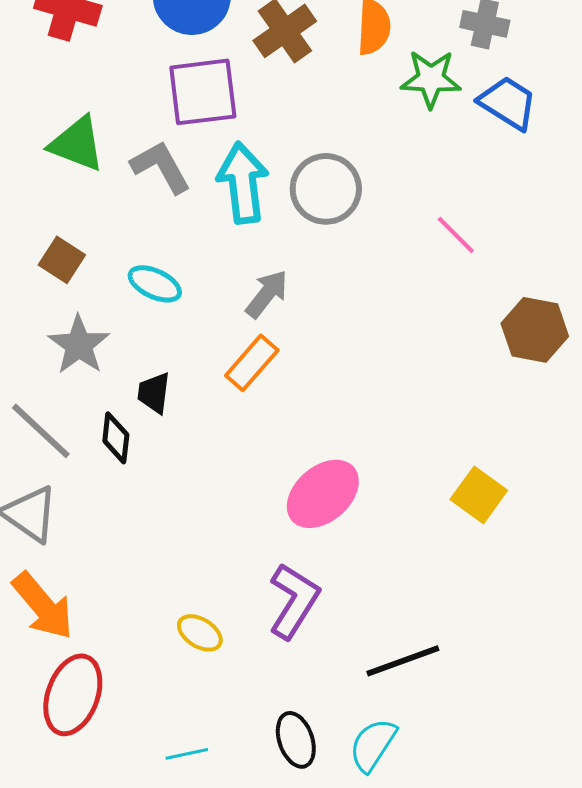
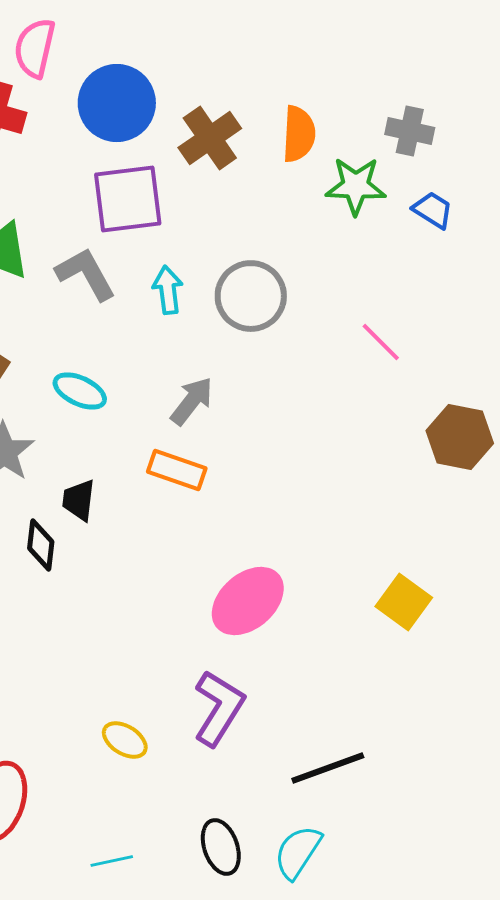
blue trapezoid: (508, 103) -> (433, 210), size x0.7
cyan arrow: (243, 183) -> (168, 290), size x0.6
orange rectangle: (252, 363) -> (177, 470), turned 68

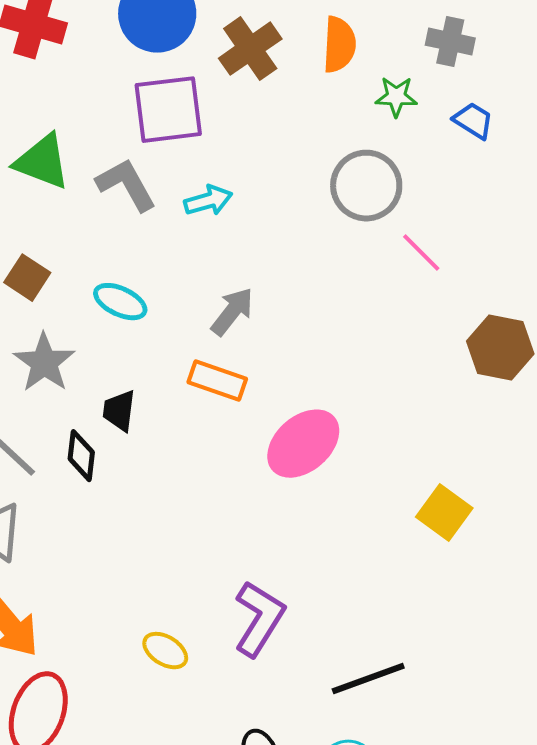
green star: (356, 186) -> (396, 97), size x0.7
cyan arrow: (168, 290) -> (208, 201), turned 81
gray circle: (251, 296) -> (366, 186), moved
pink ellipse: (248, 601) -> (303, 444), moved

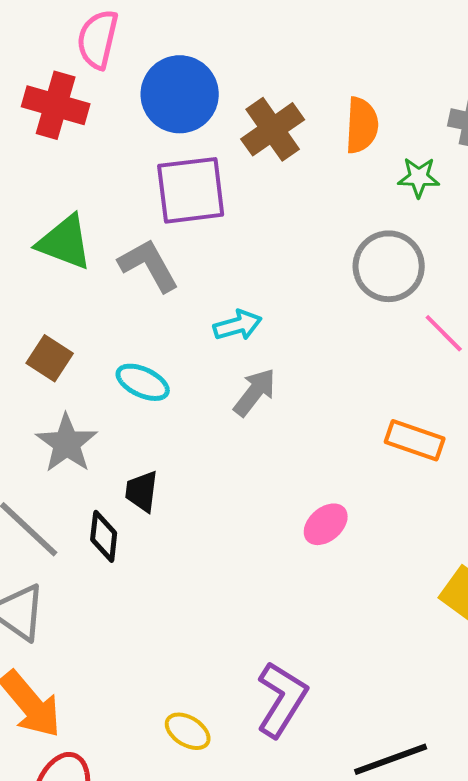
cyan arrow: (208, 201) -> (238, 325), moved
orange rectangle: (217, 381) -> (415, 440), moved
pink ellipse: (303, 444) -> (326, 524), size x0.6

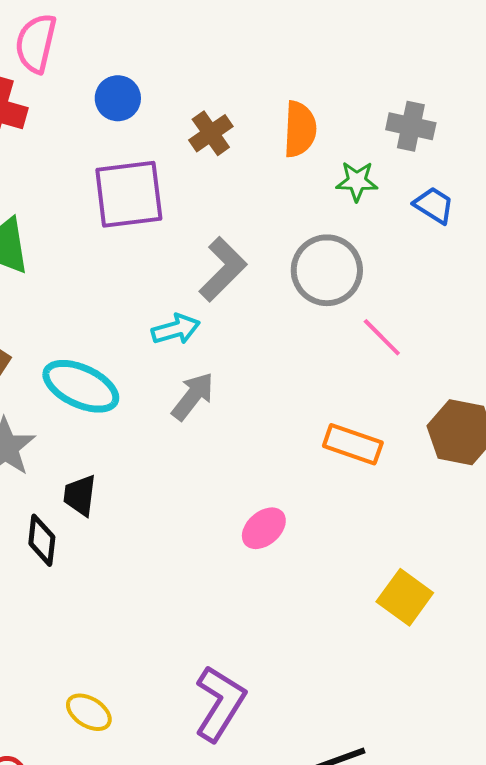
blue circle: (180, 94) -> (118, 98), size x0.6
brown cross: (273, 129) -> (211, 133), size x0.7
gray L-shape: (149, 265) -> (223, 269), moved, turned 74
cyan ellipse: (143, 382) -> (81, 386), size x1.4
yellow ellipse: (188, 731) -> (89, 712), moved

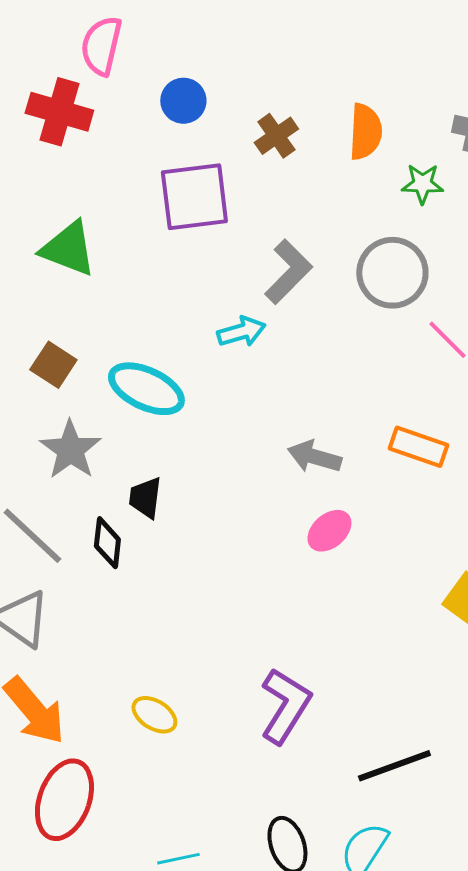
gray arrow: (193, 396) -> (314, 457), moved, turned -112

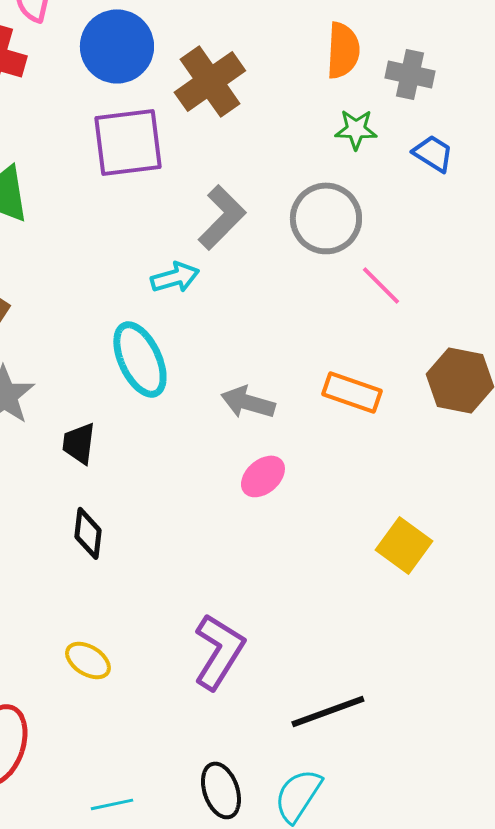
blue circle: (183, 101) -> (117, 46), size x1.6
orange semicircle: (365, 132) -> (343, 50), moved
brown cross: (276, 136) -> (210, 81), size x1.6
cyan ellipse: (146, 389) -> (140, 359), moved, turned 40
black diamond: (107, 543) -> (88, 533), moved

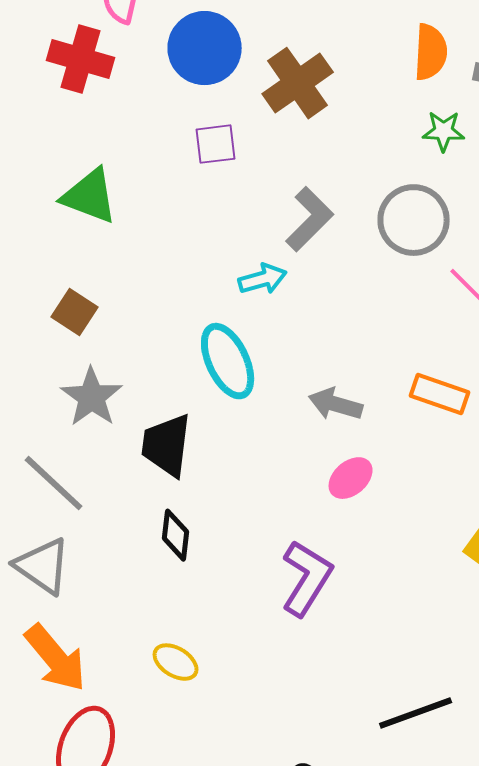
purple square: (128, 142) -> (216, 144), size x0.6
black trapezoid: (79, 443) -> (167, 445), size x1.5
purple L-shape: (219, 651) -> (307, 578), moved

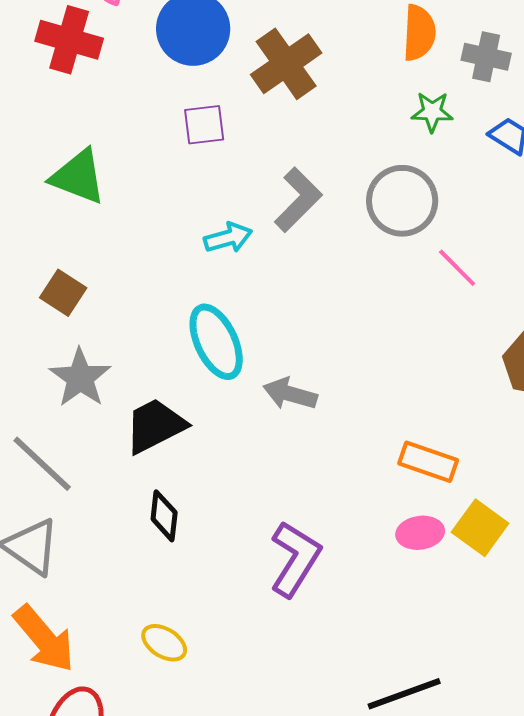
cyan arrow: (263, 279) -> (228, 238), moved
orange rectangle: (440, 394) -> (428, 462), moved
gray arrow: (336, 404) -> (290, 394), moved
black trapezoid: (167, 445) -> (155, 426), turned 56
pink ellipse: (351, 478) -> (420, 533), moved, turned 33

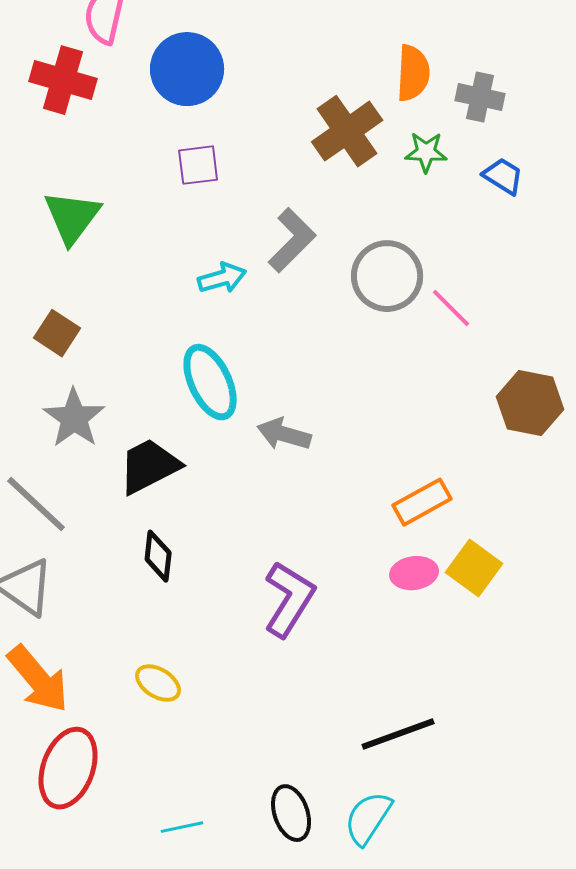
brown cross: (286, 64) -> (347, 131), moved
green triangle: (78, 177) -> (72, 217), turned 46
gray circle: (402, 201) -> (387, 276), moved
orange rectangle: (428, 462) -> (422, 502), turned -48

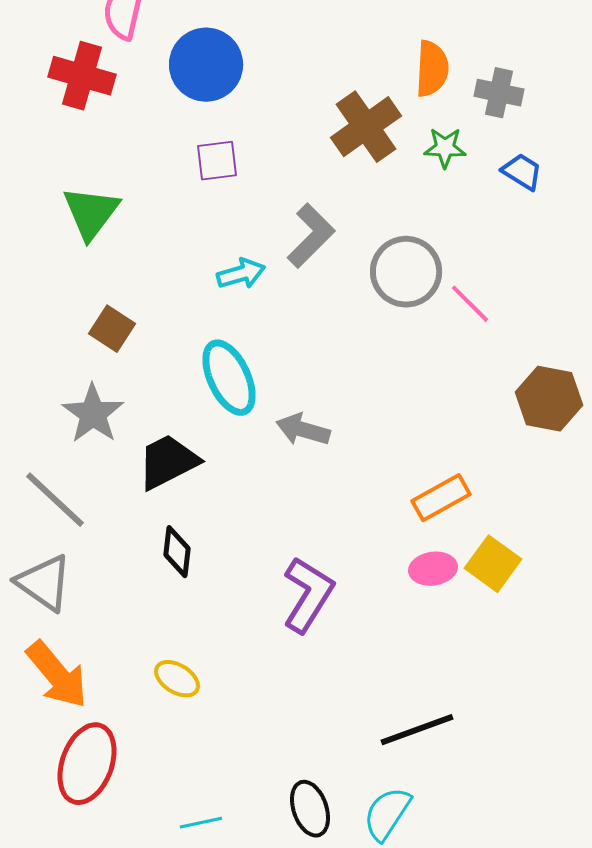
brown square: (57, 333) -> (112, 329), moved

